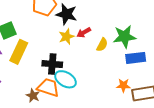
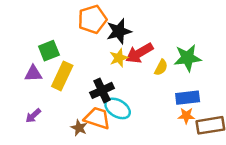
black star: (67, 14) -> (119, 31), turned -30
red arrow: (84, 33) -> (139, 53), size x1.6
blue rectangle: (136, 58) -> (188, 98), moved
black cross: (52, 64) -> (102, 90), turned -30

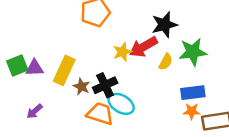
black star: (119, 31) -> (164, 25), moved
green square: (49, 51) -> (17, 65), moved
brown star: (79, 128) -> (82, 86), moved

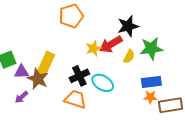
purple triangle: (35, 68) -> (22, 72), moved
brown star: (82, 86) -> (38, 79), moved, size x1.5
cyan ellipse: (121, 104) -> (103, 83), moved

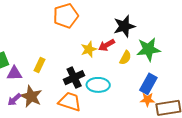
red arrow: (111, 44) -> (107, 45), size x0.7
yellow rectangle: (46, 64) -> (39, 65), size x0.6
brown star: (38, 79) -> (31, 96), moved
blue rectangle: (151, 82) -> (148, 84), turned -54
cyan ellipse: (103, 83) -> (98, 85), turned -30

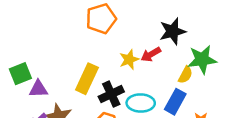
yellow semicircle: (125, 58) -> (185, 75), moved
yellow rectangle: (39, 65) -> (87, 79), moved, size x1.6
blue rectangle: (148, 84) -> (175, 102), moved

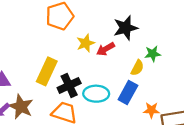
yellow star: (129, 60) -> (86, 43), moved
green star: (202, 60) -> (153, 54), size x0.6

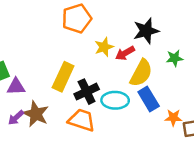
yellow semicircle: (137, 68) -> (141, 73), moved, size x1.6
blue rectangle: (128, 93) -> (149, 99), turned -60

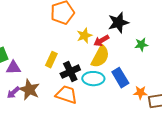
yellow semicircle: (141, 73) -> (100, 57), moved
yellow rectangle: (63, 77) -> (51, 60), size x0.7

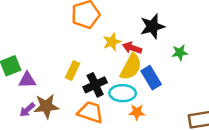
red arrow: (101, 41) -> (132, 48), turned 49
blue rectangle: (120, 78) -> (151, 78), moved
brown star: (29, 90) -> (46, 106), turned -30
orange star: (140, 93) -> (137, 112), moved

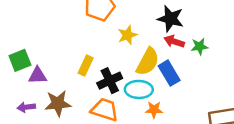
black star: (152, 26) -> (170, 19), turned 30
red arrow: (132, 48) -> (174, 41), moved
purple arrow: (27, 110) -> (26, 107), moved, turned 35

